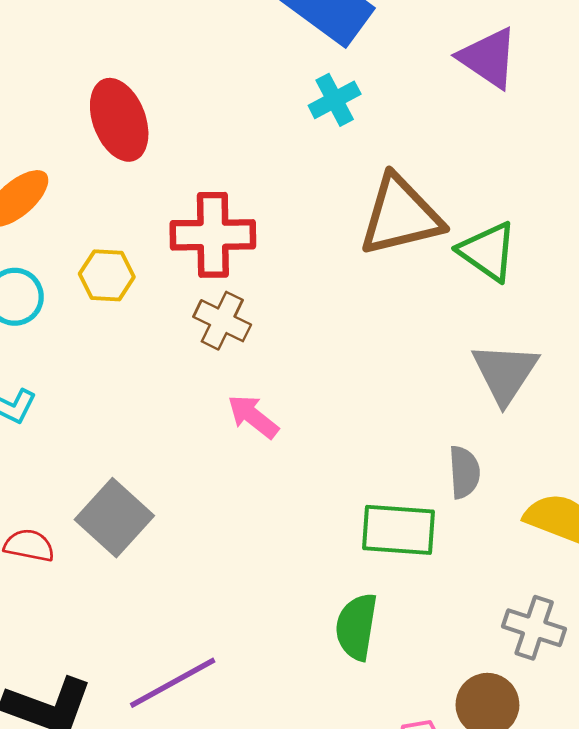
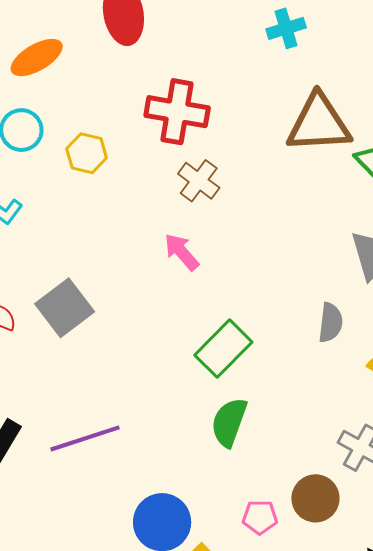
yellow hexagon: (107, 275) -> (87, 153), moved
brown cross: (222, 321) -> (199, 181), moved
green rectangle: (398, 530) -> (223, 349), moved, turned -60

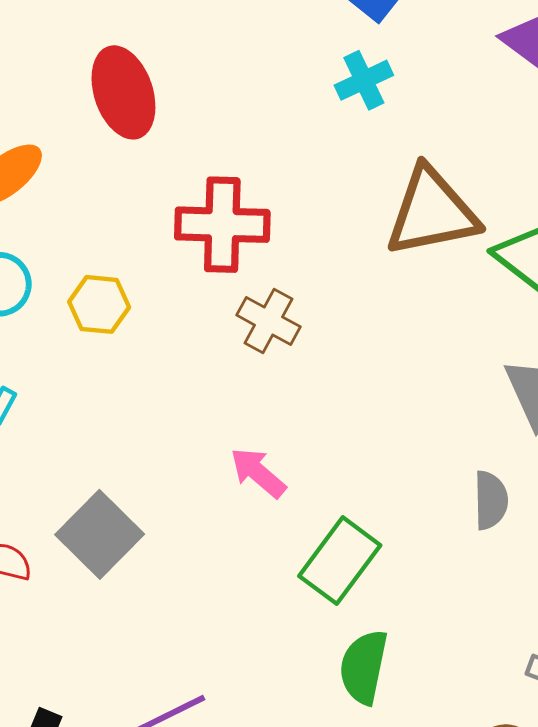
pink arrow: (182, 252) -> (258, 473), moved

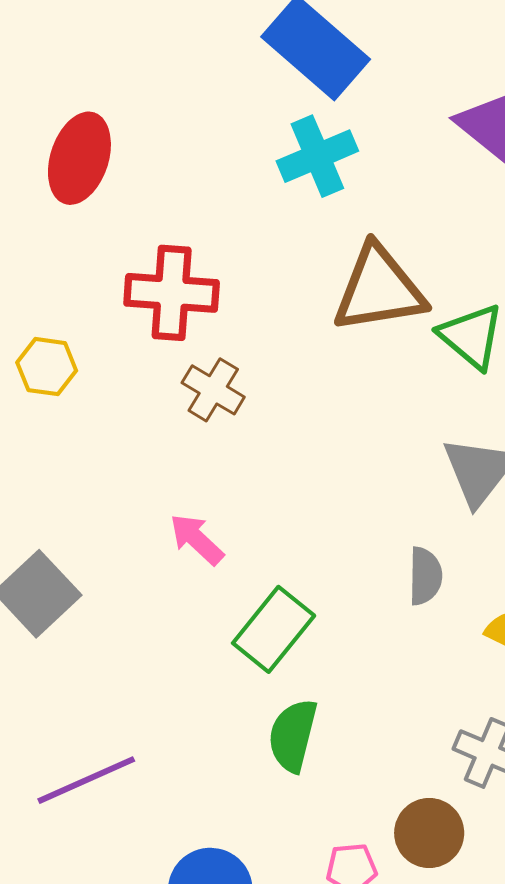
cyan cross: (364, 80) -> (317, 156), size x1.4
red ellipse: (123, 92) -> (79, 158), turned 34

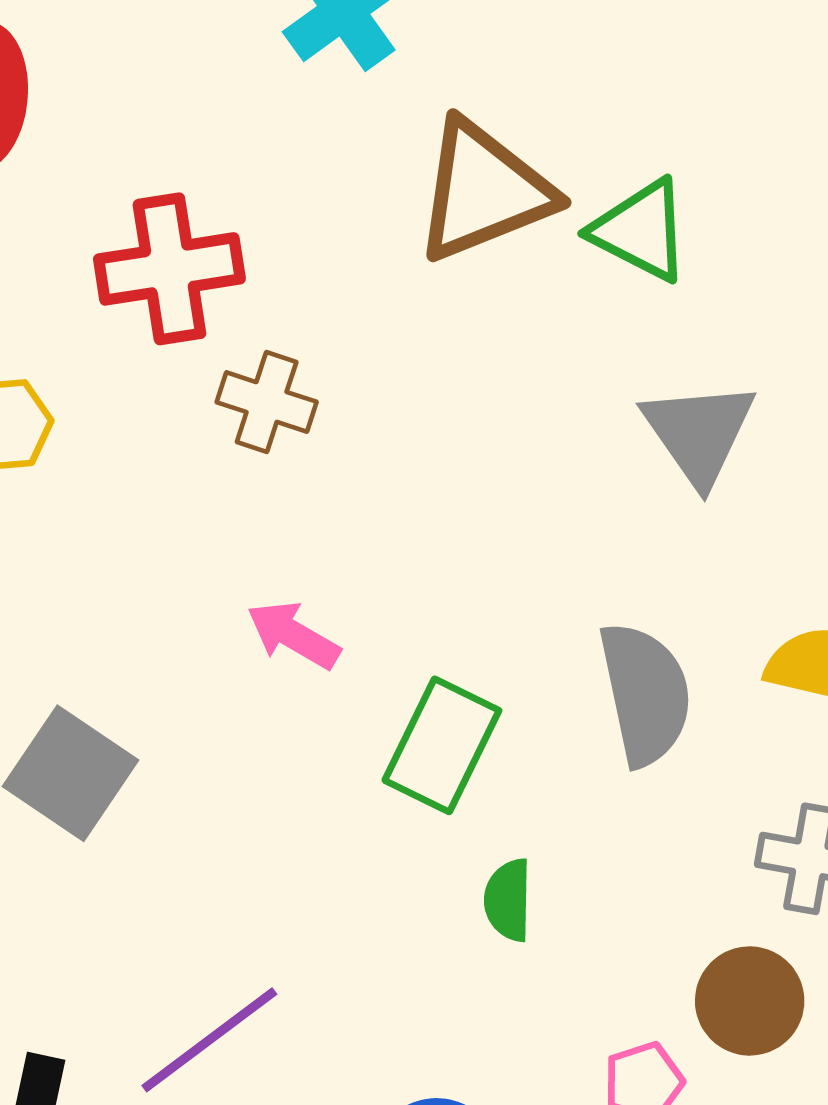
gray semicircle: (425, 576) -> (645, 694), moved, size x1.6
green semicircle: (293, 735) -> (508, 900), size x0.7

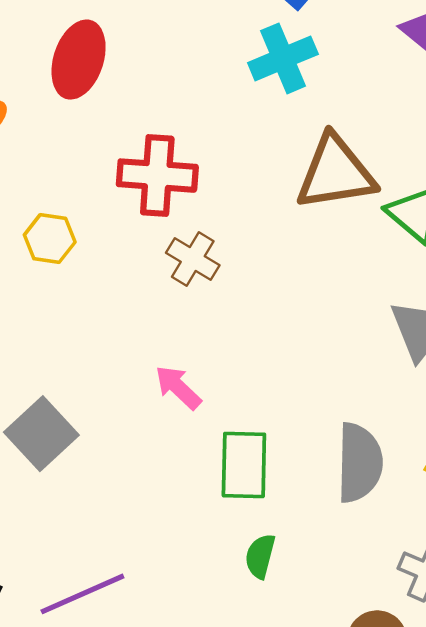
green rectangle: (442, 745) -> (244, 465), turned -38

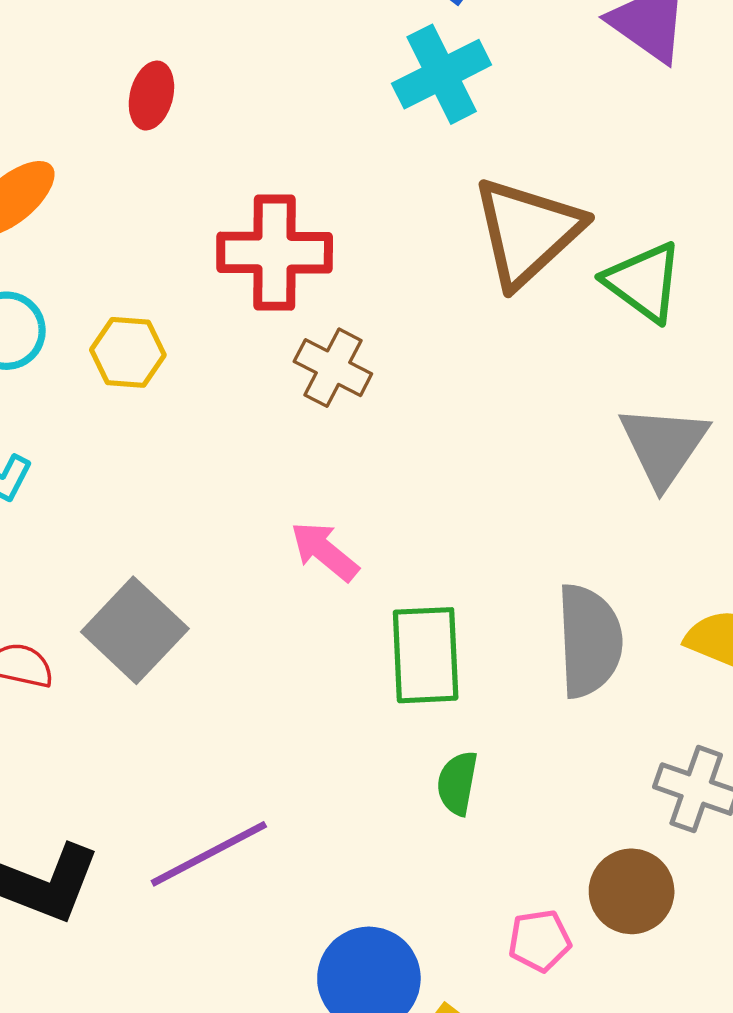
red ellipse: (79, 60) -> (151, 96), size x0.6
brown triangle: (336, 173) -> (527, 232), turned -30

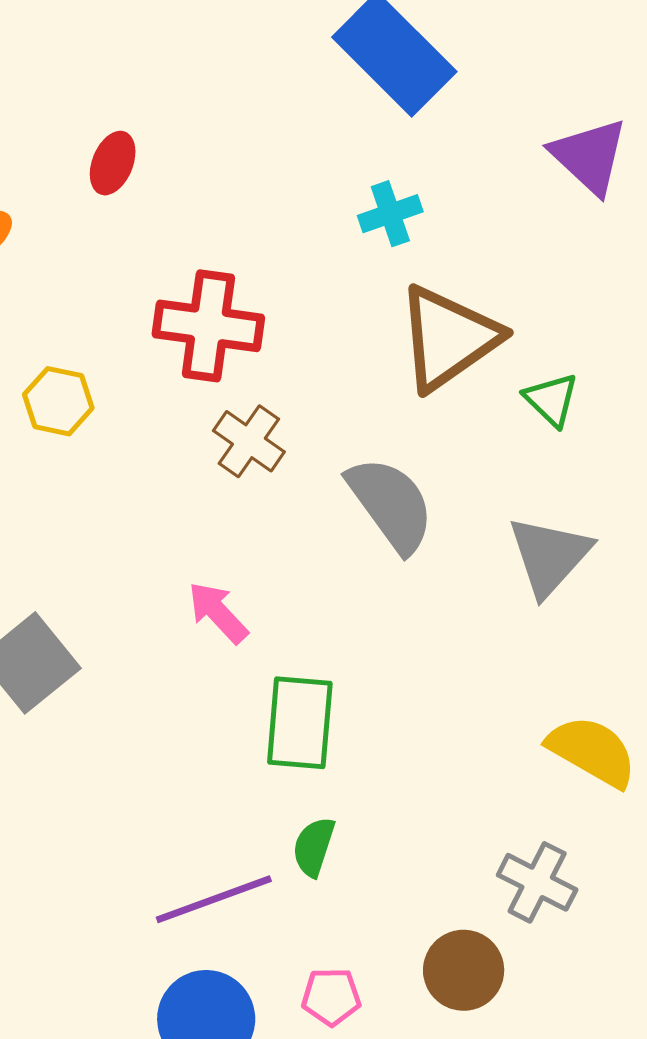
cyan cross: (442, 74) -> (390, 214), moved, size x0.7
green triangle: (644, 282) -> (551, 400), size x0.7
gray semicircle: (589, 641) -> (391, 504), moved, turned -41
purple line: (209, 854) -> (214, 899), moved
pink pentagon: (539, 941) -> (331, 997), moved

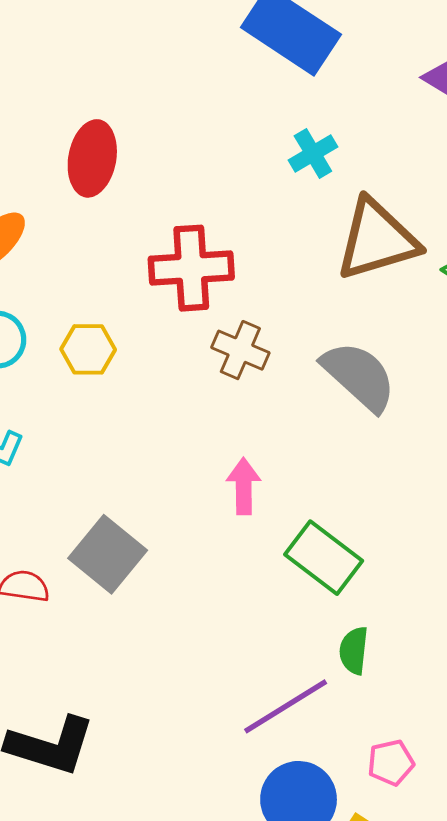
red ellipse: (113, 163) -> (92, 158), size x1.5
brown triangle: (448, 338) -> (377, 240), turned 30
pink arrow: (218, 613) -> (244, 486), turned 54
green rectangle: (300, 723) -> (324, 558), turned -46

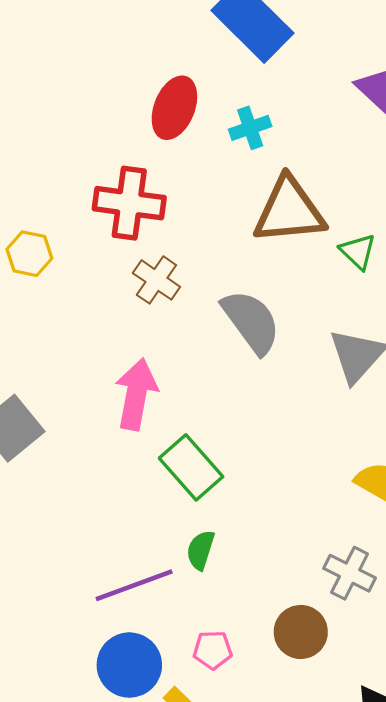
red ellipse: (92, 158) -> (174, 108), moved
pink arrow: (244, 486) -> (136, 394), size x1.5

